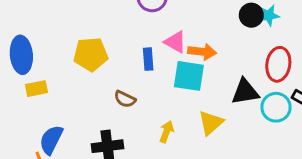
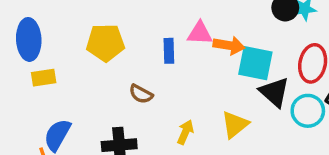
pink triangle: (175, 42) -> (200, 33), turned -30
cyan square: (189, 76) -> (255, 63), moved
black triangle: (245, 92) -> (274, 92), turned 48

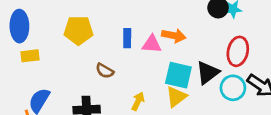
pink triangle: (200, 33) -> (152, 44), moved
cyan square: (255, 63) -> (178, 75), moved
black triangle: (274, 92) -> (208, 73), turned 40

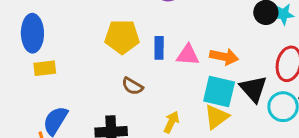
yellow pentagon: (79, 30) -> (122, 37), moved
orange arrow: (174, 36) -> (224, 57), moved
black triangle: (208, 73) -> (253, 89), turned -35

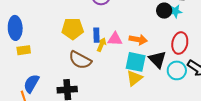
brown semicircle: (132, 86) -> (80, 60), size x1.6
yellow arrow: (171, 122) -> (102, 45), moved

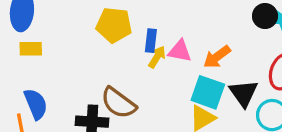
orange arrow: (138, 40) -> (217, 57), turned 126
brown semicircle: (80, 60) -> (118, 103), moved
blue semicircle: (31, 84) -> (36, 104), turned 120

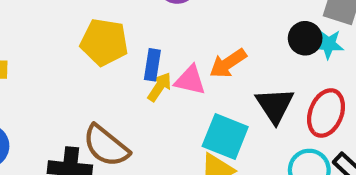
orange arrow: (217, 57) -> (228, 63), moved
black triangle: (243, 93) -> (275, 105), moved

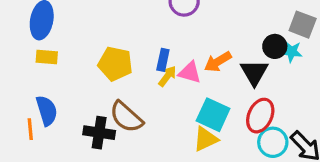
yellow pentagon: (104, 42) -> (115, 64), moved
black triangle: (275, 105) -> (254, 72), moved
red ellipse: (326, 113) -> (260, 116), moved

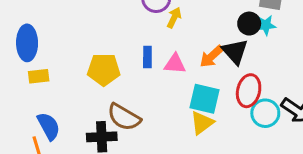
orange arrow: (218, 62) -> (212, 56), moved
yellow arrow: (167, 76) -> (174, 18), moved

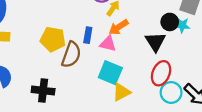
orange arrow: (212, 56) -> (118, 27), moved
cyan square: (204, 99) -> (110, 73), moved
brown semicircle: (124, 117) -> (71, 55), moved, turned -110

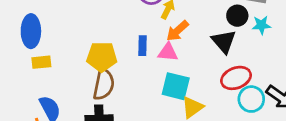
cyan star: (182, 25) -> (261, 25), moved
brown semicircle: (71, 55) -> (104, 84), moved
red ellipse: (161, 73) -> (236, 78), turned 55

